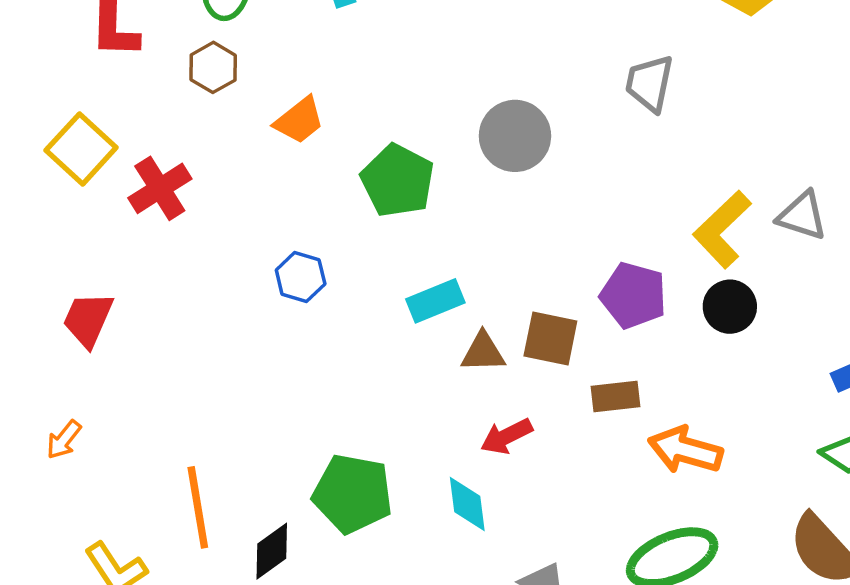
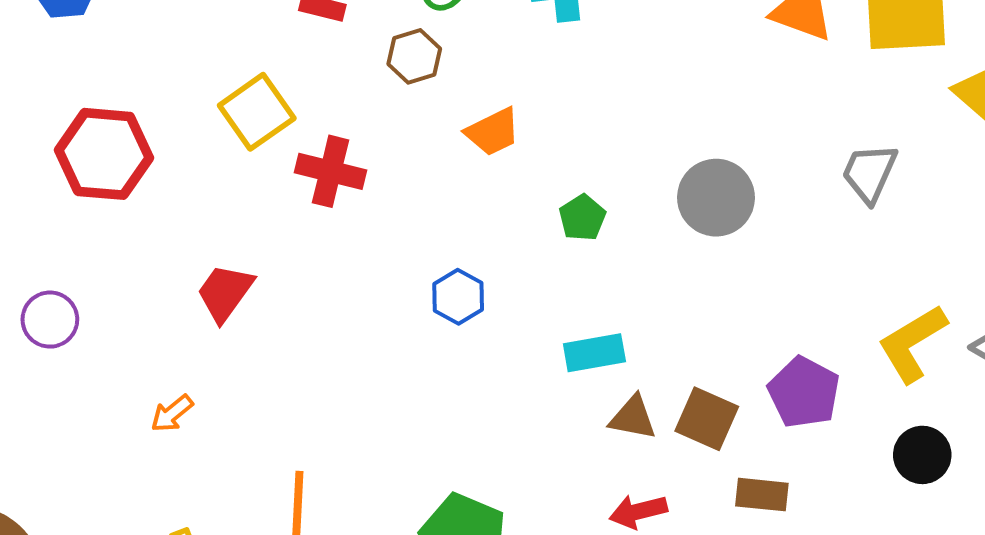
green pentagon: (398, 181) -> (582, 218), size x0.6
red cross: (160, 188) -> (331, 171), turned 34
black circle: (730, 307) -> (922, 455), moved

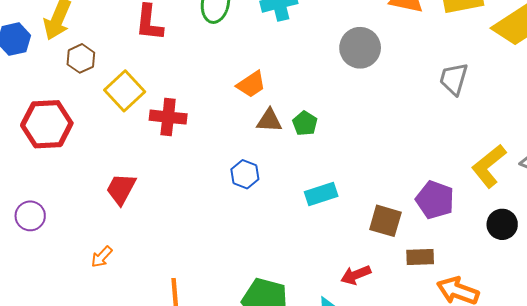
brown hexagon: (414, 56) -> (81, 58), moved
gray circle: (716, 198) -> (360, 48), moved
brown triangle: (633, 418) -> (269, 121), moved

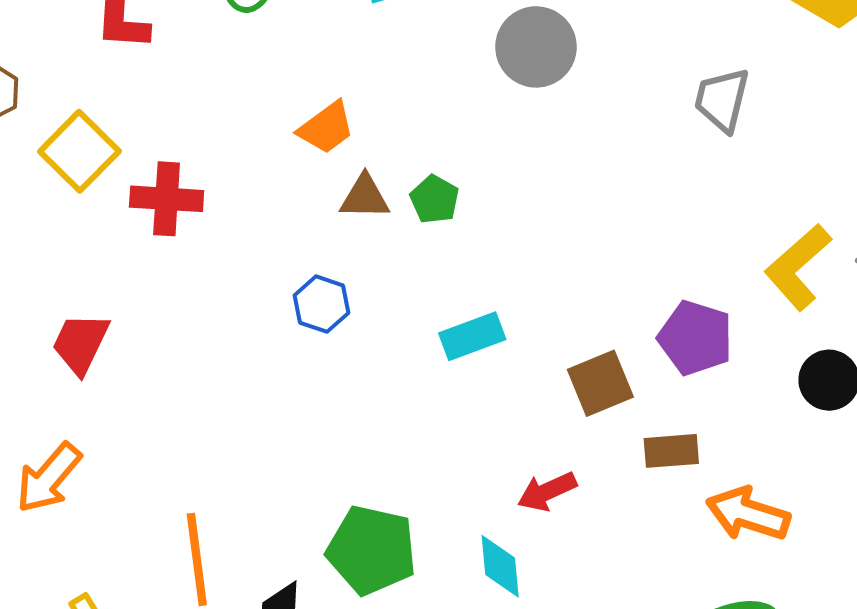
brown square: (385, 221) -> (600, 383), turned -36
orange arrow: (102, 257) -> (49, 478), size x1.6

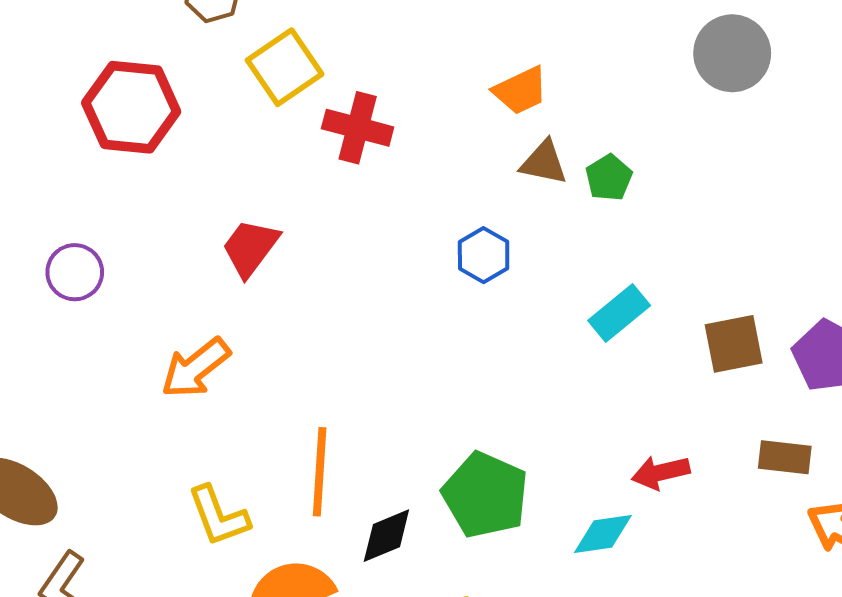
cyan rectangle: (472, 336) -> (619, 313), turned -30
brown square: (600, 383) -> (734, 344), moved
cyan diamond: (500, 566) -> (603, 534), turned 76

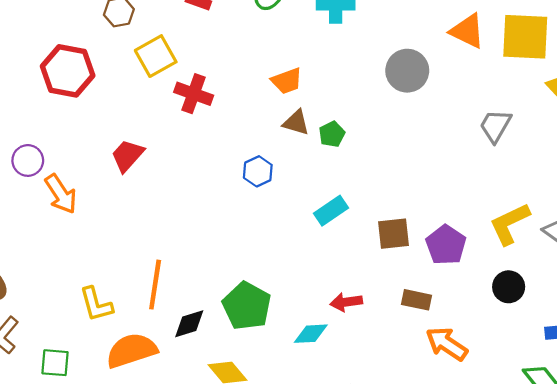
orange arrow: (196, 368) -> (61, 194), moved, turned -90

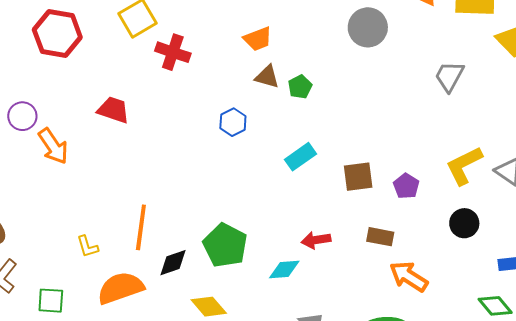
red trapezoid: (127, 155) -> (113, 110), turned 68
purple pentagon: (446, 245) -> (406, 186), size x0.7
yellow L-shape: (96, 304) -> (87, 246), size x0.7

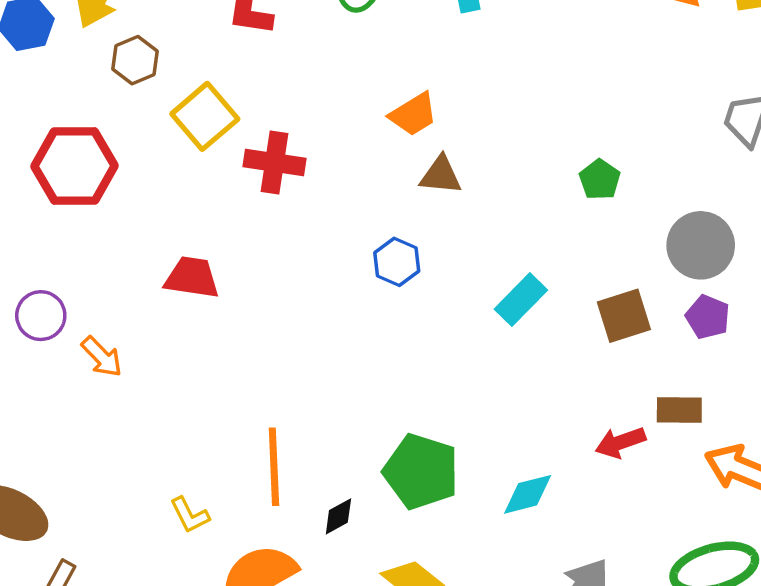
gray circle: (368, 27) -> (701, 245), moved
green pentagon: (300, 87) -> (600, 180), moved
orange arrow: (53, 146) -> (102, 357), size x0.7
red arrow: (316, 240) -> (620, 442), moved
black diamond: (173, 263) -> (338, 516), size x0.7

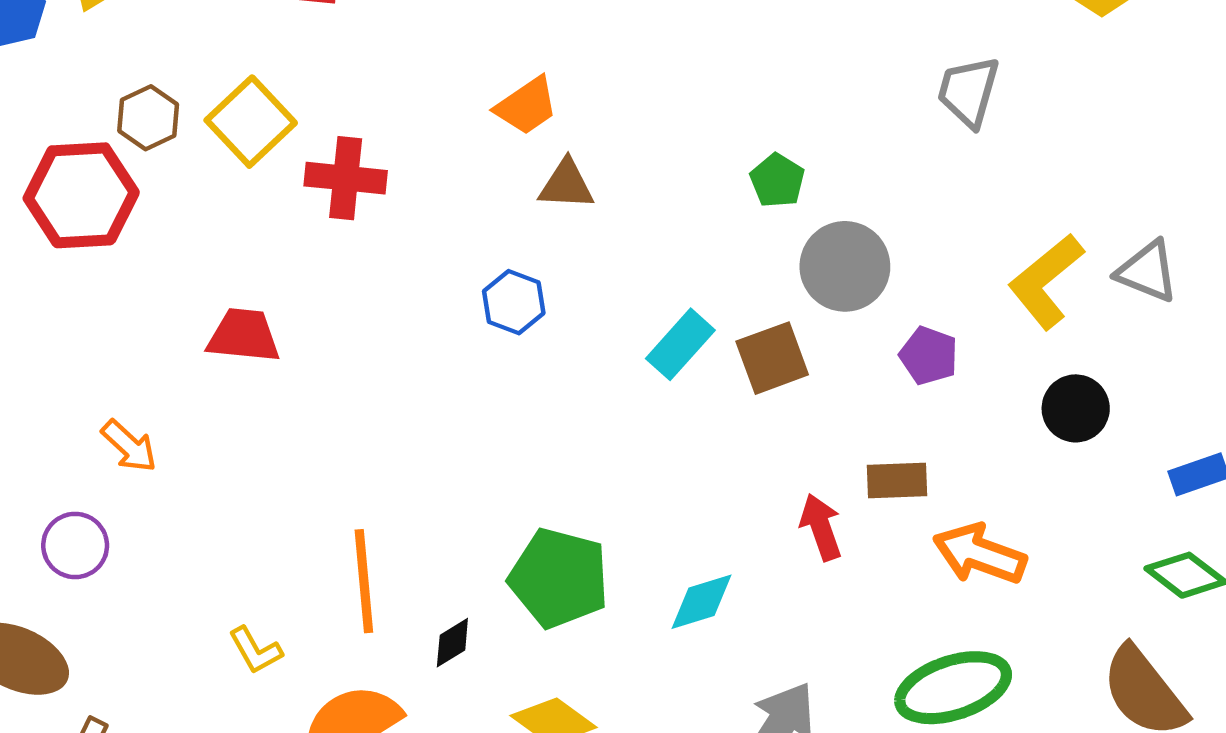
brown hexagon: (135, 60) -> (148, 118), moved
gray circle: (701, 245) -> (845, 266), moved
purple circle: (41, 316) -> (75, 545), moved
brown square: (624, 316) -> (772, 358), moved
red arrow: (620, 442) -> (821, 527), turned 93

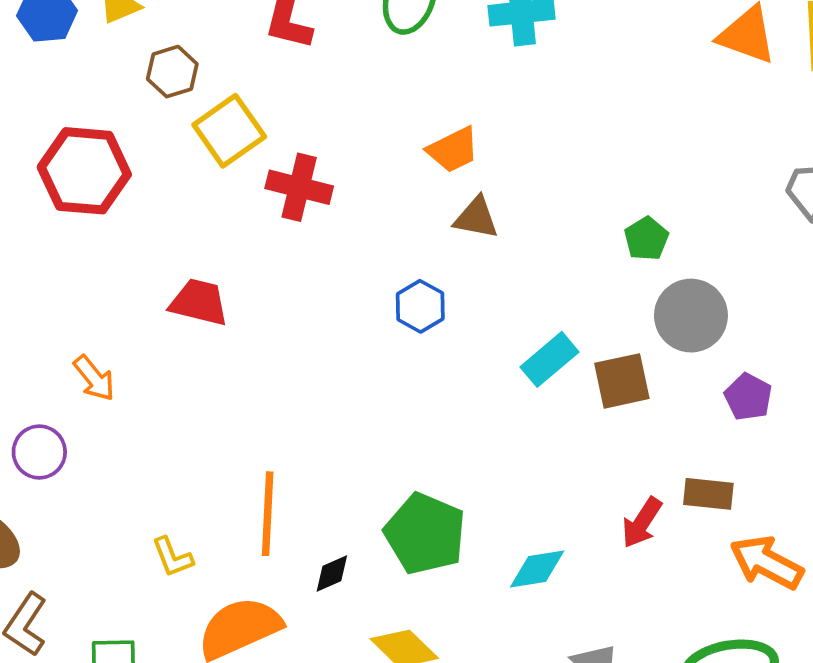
brown hexagon: (148, 118) -> (172, 72), moved
red arrow: (821, 527) -> (642, 523), turned -136

